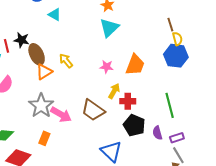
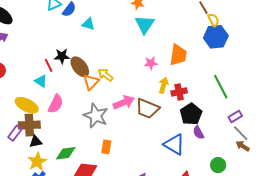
yellow arrow: (66, 61) -> (106, 75), moved
pink arrow: (61, 115) -> (124, 102), moved, turned -40
black pentagon: (134, 125) -> (191, 114), turned 30
purple semicircle: (157, 133) -> (198, 133), moved

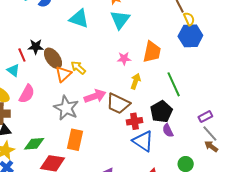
cyan triangle: (88, 24) -> (79, 19), moved, size x1.5
green line: (221, 87) -> (174, 84), moved
red cross: (179, 92) -> (135, 121), moved
orange rectangle: (106, 147) -> (75, 140), size x1.5

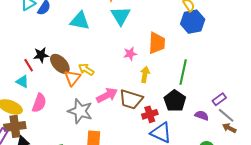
green line: (174, 84) -> (183, 72), turned 45
purple semicircle: (168, 130) -> (202, 115), moved, turned 144

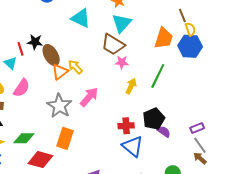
orange trapezoid: (157, 43) -> (164, 38), moved
green line: (183, 72) -> (158, 76), moved
pink arrow: (107, 95) -> (89, 97), turned -35
brown trapezoid: (131, 99) -> (113, 45), moved
purple semicircle: (202, 115) -> (164, 132), moved

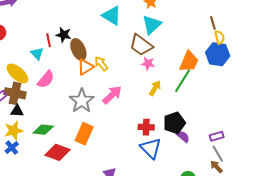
orange trapezoid: (164, 38) -> (189, 61), moved

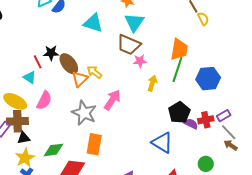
blue hexagon: (218, 54) -> (208, 79), moved
red cross: (146, 127) -> (206, 120), moved

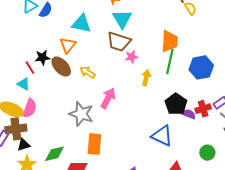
orange triangle: (80, 79) -> (68, 45), moved
pink semicircle: (44, 100) -> (30, 108), moved

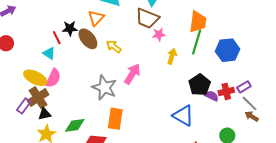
brown cross: (16, 129) -> (38, 98), turned -30

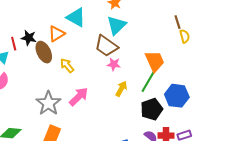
orange trapezoid: (198, 22) -> (155, 61), turned -45
black pentagon: (200, 85) -> (152, 109), moved

